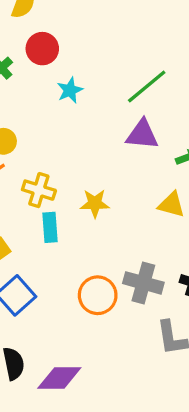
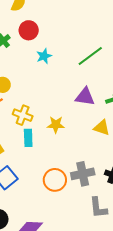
purple triangle: (142, 135) -> (85, 97), moved
gray cross: (143, 283) -> (83, 174), turned -30

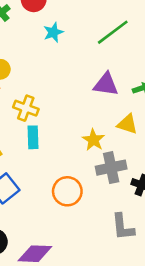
yellow star: (56, 125) -> (93, 140), moved, turned 30
gray cross: (83, 174) -> (111, 168), moved

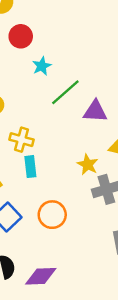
green line: (113, 32) -> (65, 92), moved
orange circle: (67, 191) -> (52, 215), moved

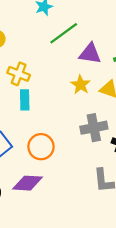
yellow star: (88, 165) -> (81, 85), moved
purple diamond: (41, 276) -> (27, 183), moved

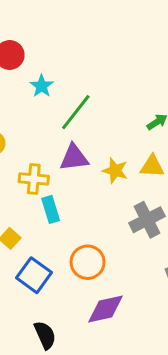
purple triangle: (90, 54) -> (74, 158), moved
purple diamond: (27, 183) -> (106, 309), moved

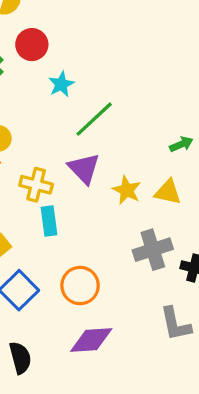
purple triangle: (74, 158) -> (84, 168), turned 44

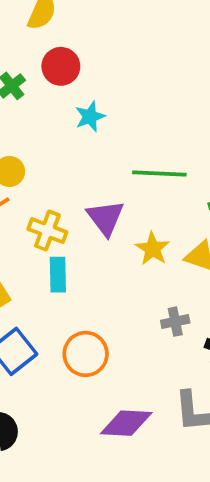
green line: (94, 119) -> (159, 173), moved, turned 39
gray cross: (153, 250) -> (175, 322), size x0.6
purple diamond: (91, 340) -> (126, 423), moved

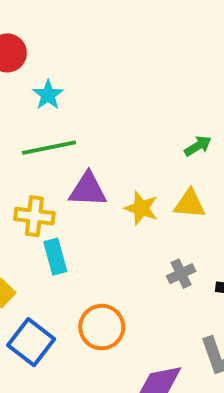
green line: (159, 173) -> (49, 148), moved
purple triangle: (105, 218) -> (88, 190), turned -36

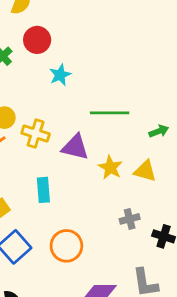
green line: (49, 148) -> (110, 113), moved
yellow cross: (34, 216) -> (36, 134), moved

